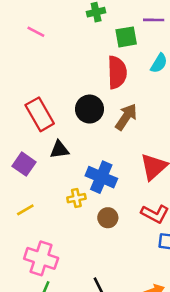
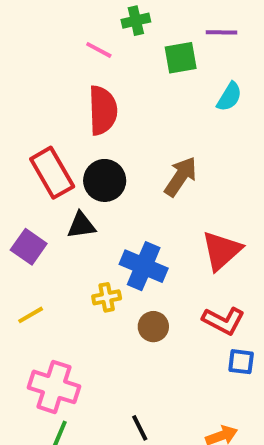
pink line: (36, 32) -> (99, 50), moved
red semicircle: (117, 72) -> (103, 110), moved
black circle: (89, 109) -> (105, 180), moved

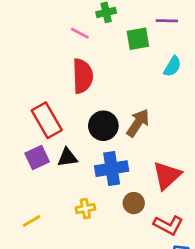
black circle: (105, 180) -> (103, 126), moved
purple square: (29, 247) -> (37, 157), moved, turned 30
blue cross: (144, 266) -> (112, 169), moved, turned -32
brown circle: (153, 327) -> (134, 203), moved

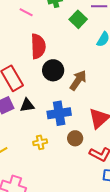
pink line: (80, 33) -> (26, 12), moved
green square: (138, 39) -> (78, 19), turned -36
black circle: (103, 126) -> (53, 70), moved

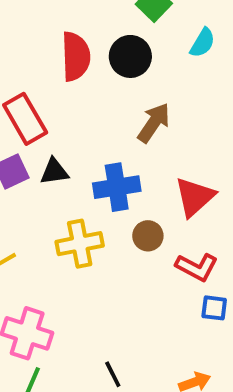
black circle: (53, 70) -> (130, 56), moved
yellow cross: (40, 142) -> (80, 244), size x1.6

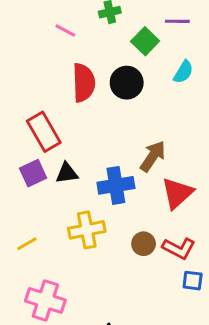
brown arrow: (154, 123) -> (153, 156), moved
brown circle: (148, 236) -> (144, 244), moved

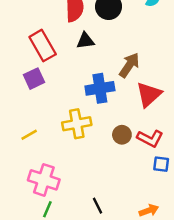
black triangle: (67, 173) -> (85, 41), moved

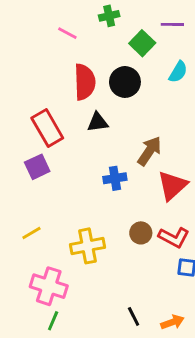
blue cross: (100, 88) -> (115, 178), size x0.7
yellow cross: (77, 124) -> (88, 246), moved
black line: (98, 206) -> (134, 316), moved

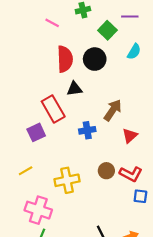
red rectangle: (47, 128) -> (53, 109), moved
purple square: (37, 167) -> (36, 132), moved
red triangle: (172, 186) -> (130, 136), size x0.7

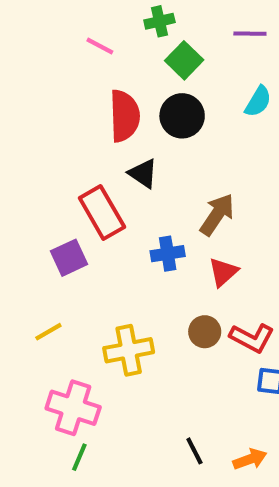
green square: (107, 30) -> (184, 60), moved
black triangle: (74, 89) -> (143, 173), turned 42
red triangle: (130, 136) -> (223, 272), moved

